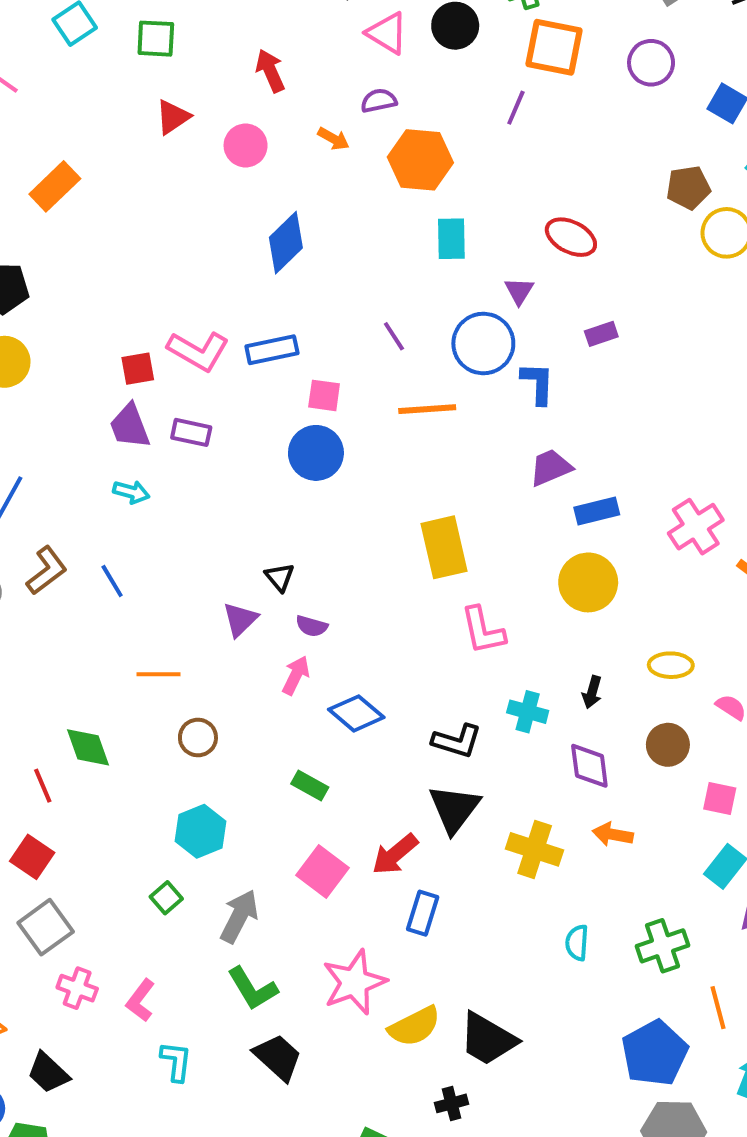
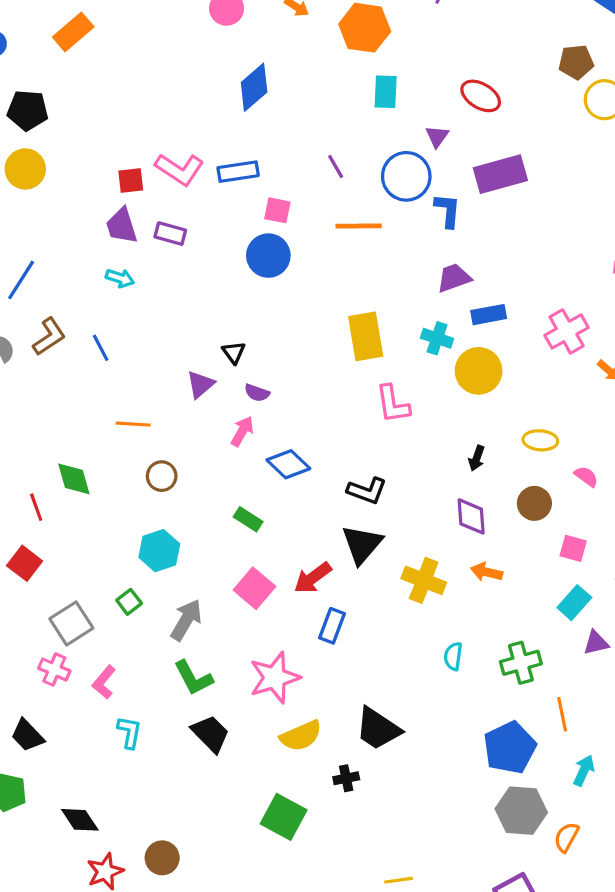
purple rectangle: (601, 334) -> (500, 174), size x2.0
cyan cross: (528, 712) -> (437, 338), moved
gray square: (46, 927) -> (71, 623), moved
yellow semicircle: (414, 1026) -> (301, 736), moved

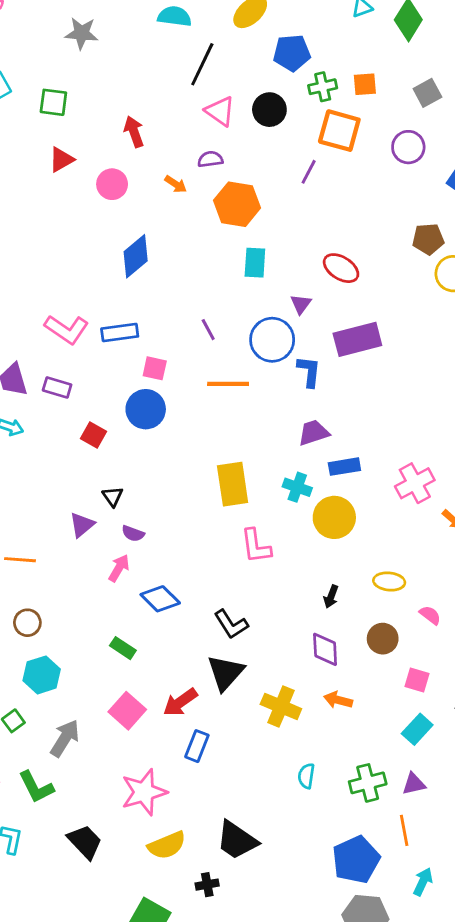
red square: (131, 181) -> (94, 435), moved, turned 35
brown circle: (162, 476) -> (27, 623), moved
black L-shape: (367, 491) -> (231, 624), turned 36
purple triangle: (596, 643) -> (414, 784), moved
green L-shape: (193, 678) -> (36, 787), moved

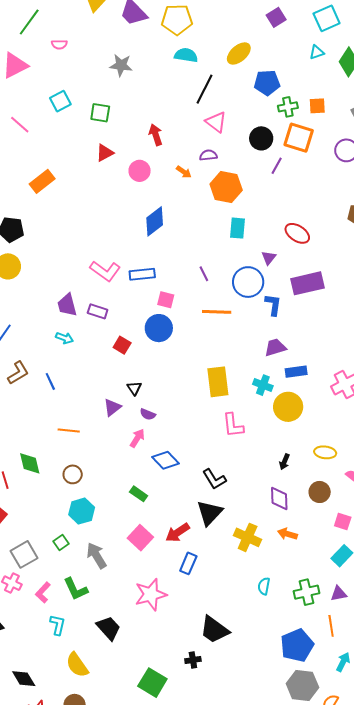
black circle: (269, 110) -> (261, 138), moved
gray arrow: (65, 738) -> (97, 556), turned -64
yellow semicircle: (167, 845) -> (77, 665), moved, turned 76

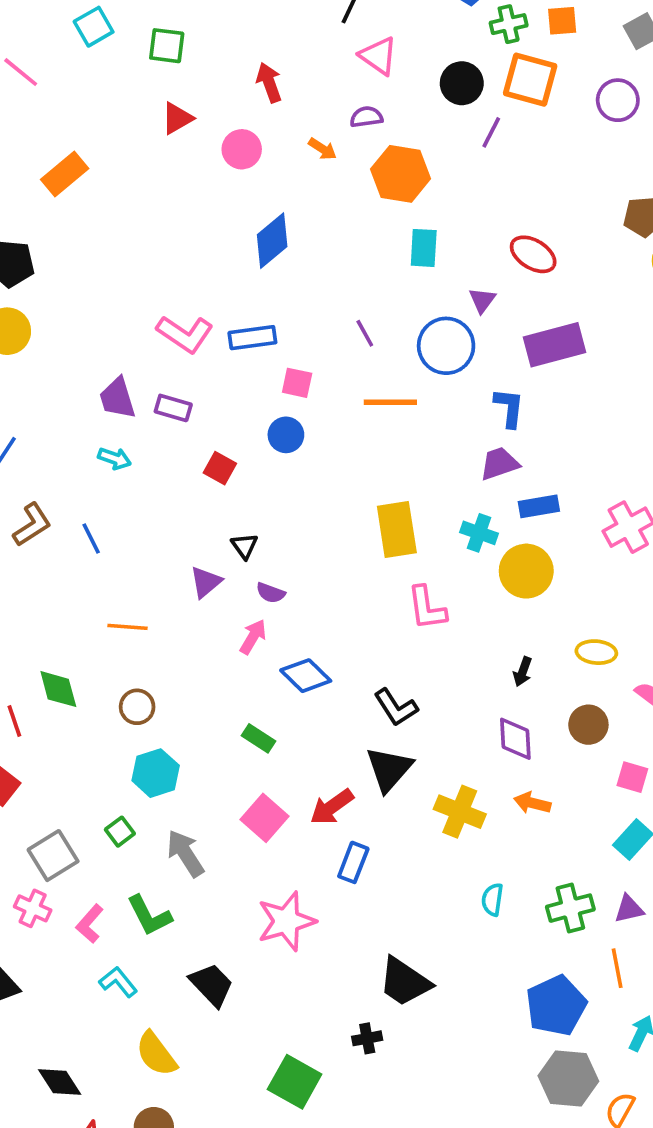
blue L-shape: (273, 305) -> (509, 408), moved
blue circle: (159, 328) -> (286, 435), size x0.7
cyan L-shape: (58, 625) -> (118, 982), turned -50

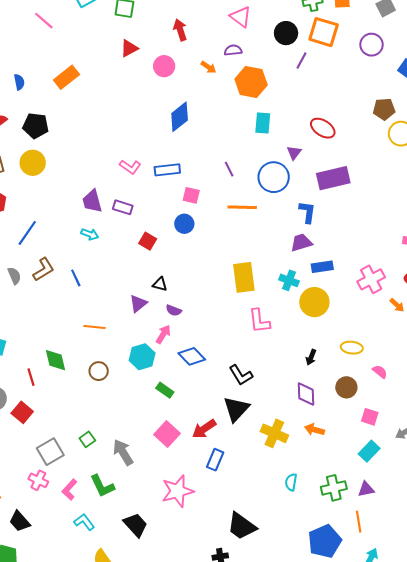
pink L-shape: (185, 334) -> (130, 167), size x0.7
black triangle: (244, 546) -> (160, 284), turned -42
cyan hexagon: (156, 773) -> (142, 357), moved

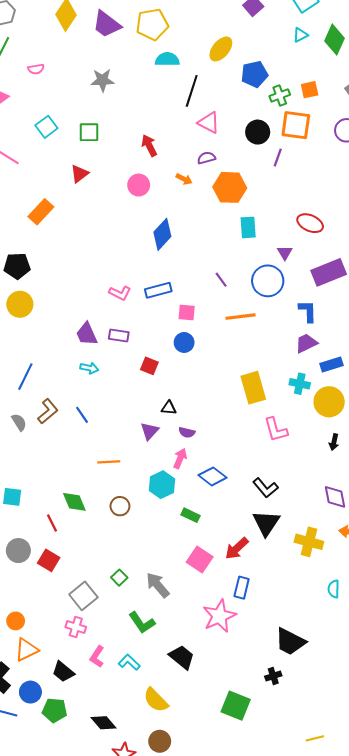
red triangle: (129, 48) -> (79, 174), moved
black arrow: (311, 357) -> (334, 442), moved
blue rectangle: (215, 460) -> (242, 588), moved
pink L-shape: (69, 490) -> (97, 657), moved

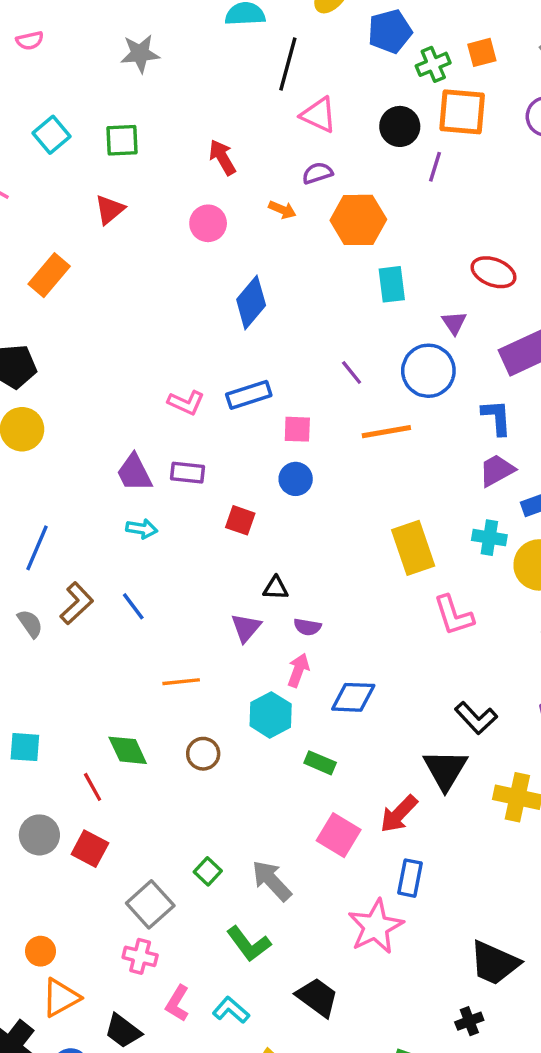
blue diamond: (213, 476) -> (353, 697), turned -32
black L-shape: (266, 488) -> (476, 718), moved

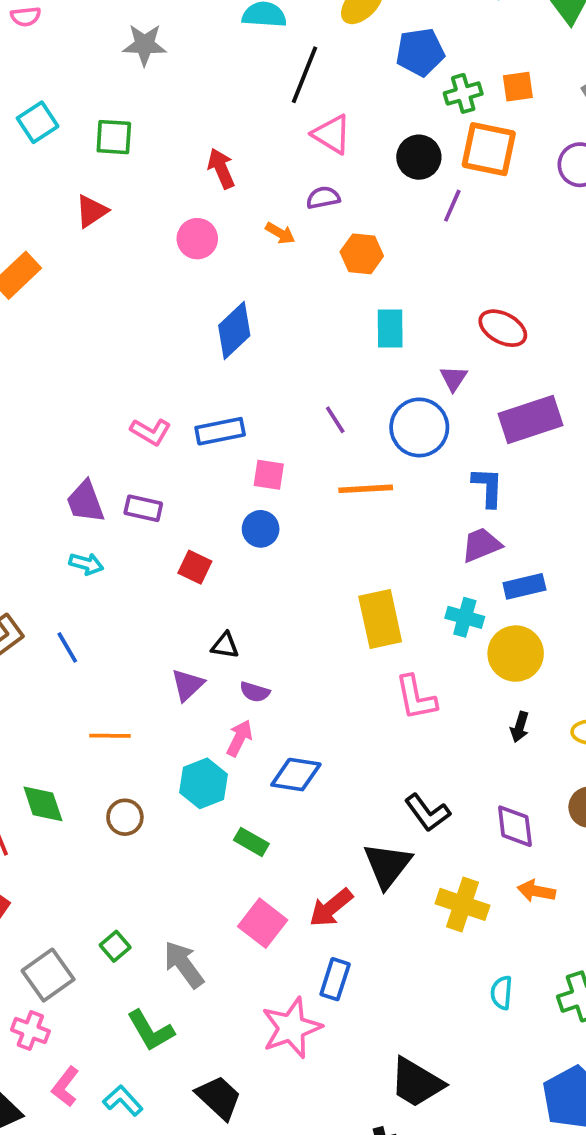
orange hexagon: (358, 220) -> (362, 254), size x0.7

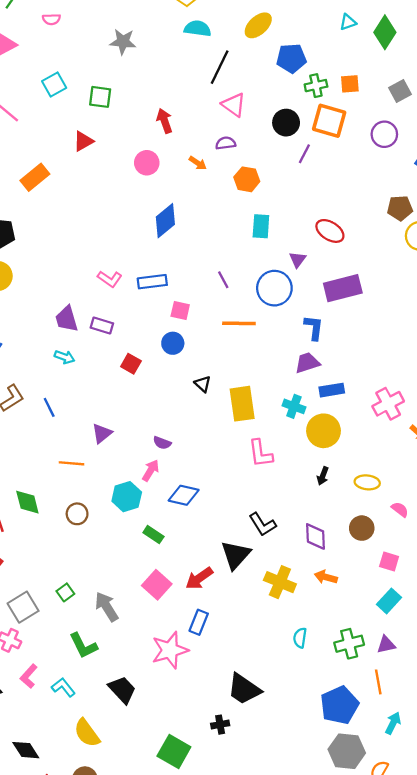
black triangle: (225, 645) -> (203, 384), moved, turned 30
purple triangle: (187, 685) -> (102, 433), moved

